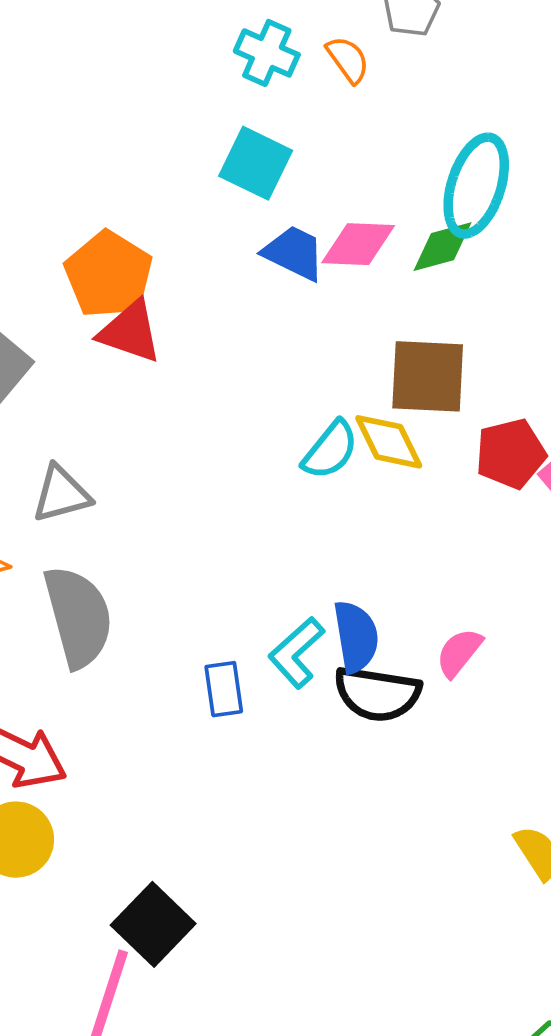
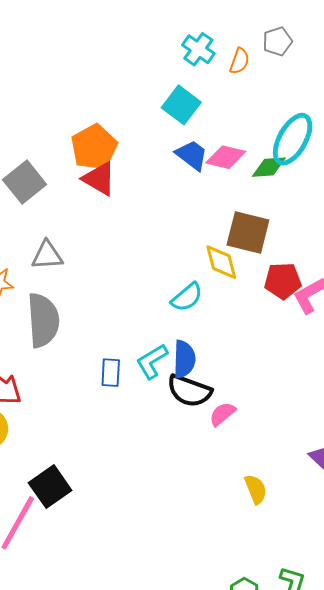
orange semicircle: (348, 60) -> (239, 61), turned 44
cyan semicircle: (330, 450) -> (187, 297), moved
pink semicircle: (459, 652) -> (222, 414), moved

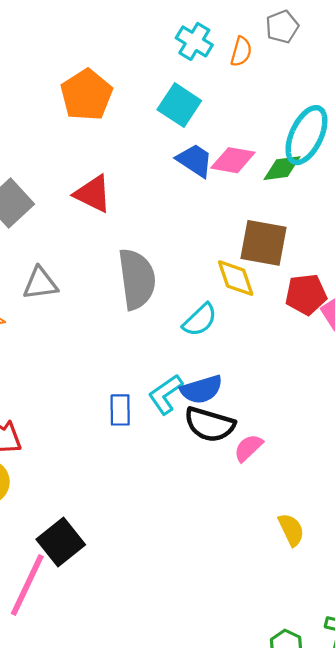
orange pentagon: (94, 147) -> (86, 95), moved
gray semicircle: (43, 320) -> (137, 279), moved
blue semicircle: (184, 359) -> (201, 390), turned 75

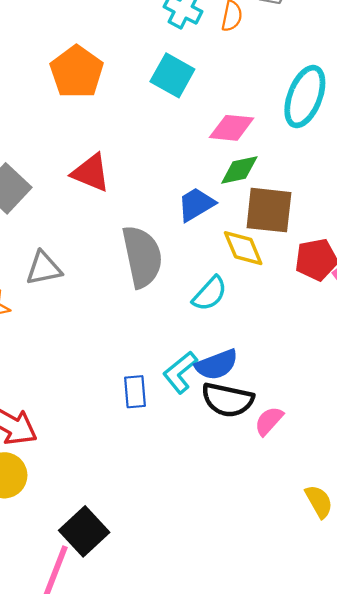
blue trapezoid: (195, 160) -> (196, 204), moved, turned -60
green diamond: (282, 168) -> (239, 170), moved

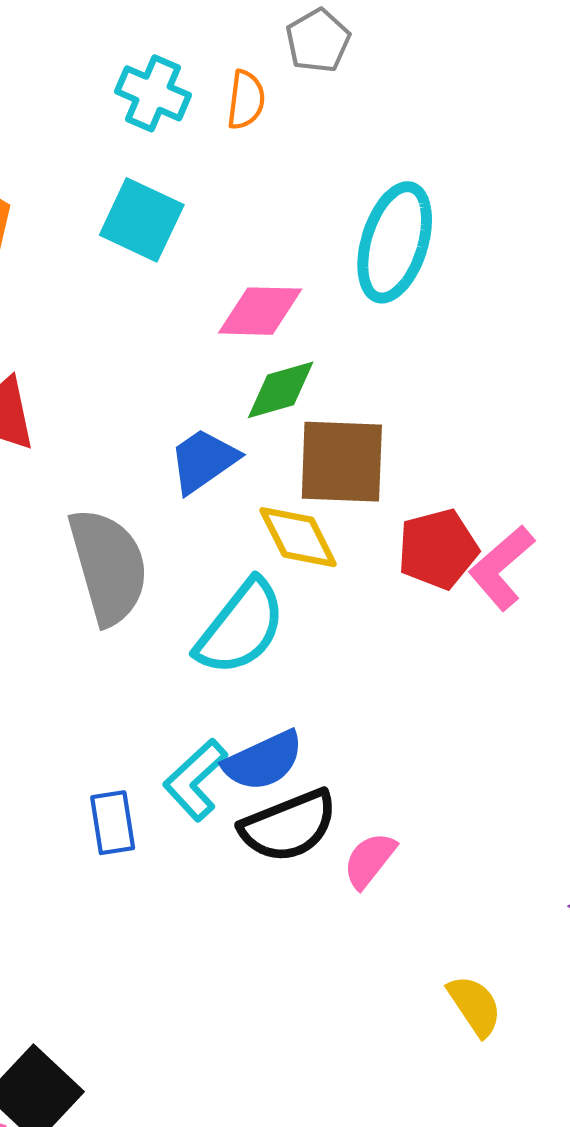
cyan semicircle: (210, 294) -> (241, 627), size x1.4
black semicircle: (228, 400) -> (289, 826), turned -30

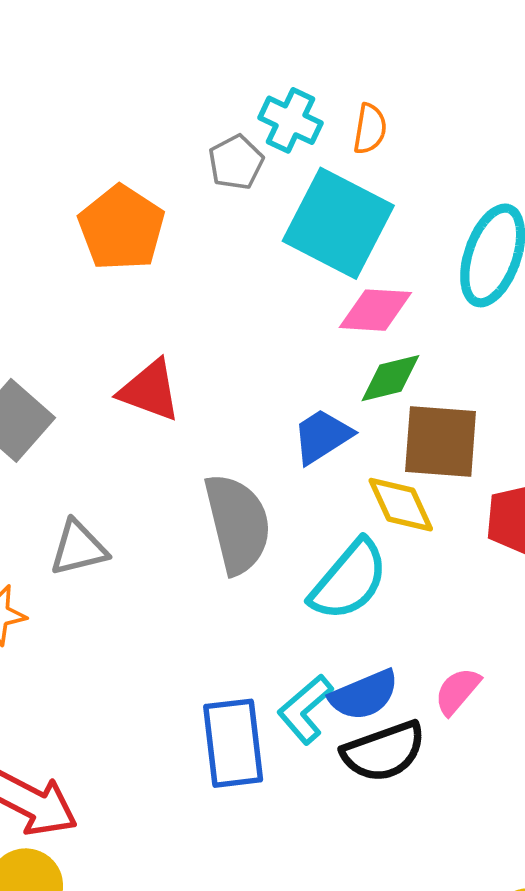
gray pentagon: (318, 41) -> (236, 162), moved
cyan square: (142, 220) -> (338, 223), moved, size x1.5
blue rectangle: (113, 823) -> (233, 743), size x1.6
pink semicircle: (370, 860) -> (457, 691), moved

